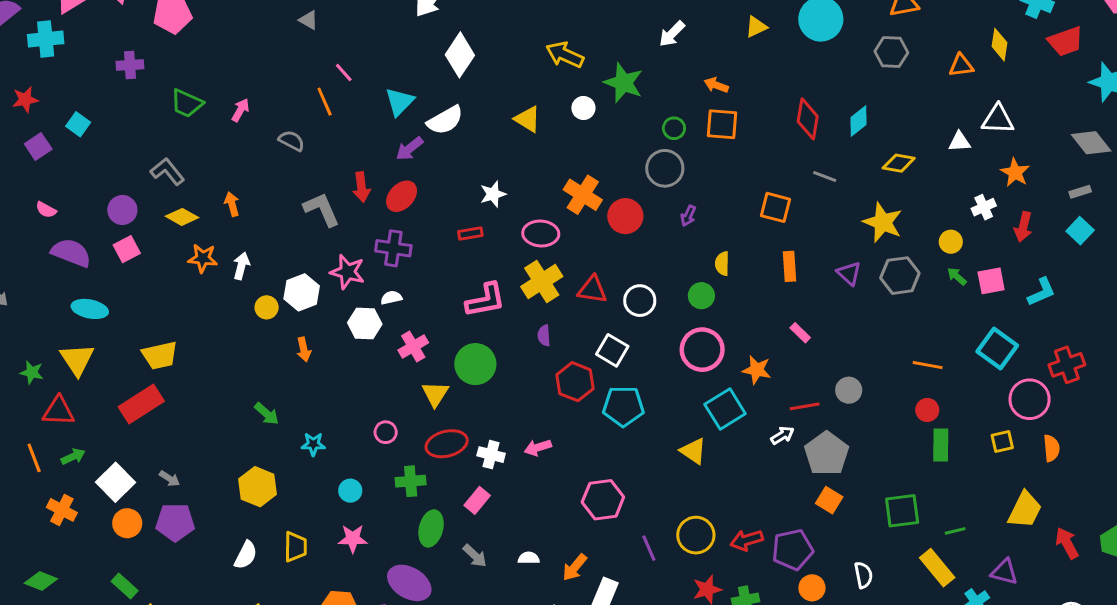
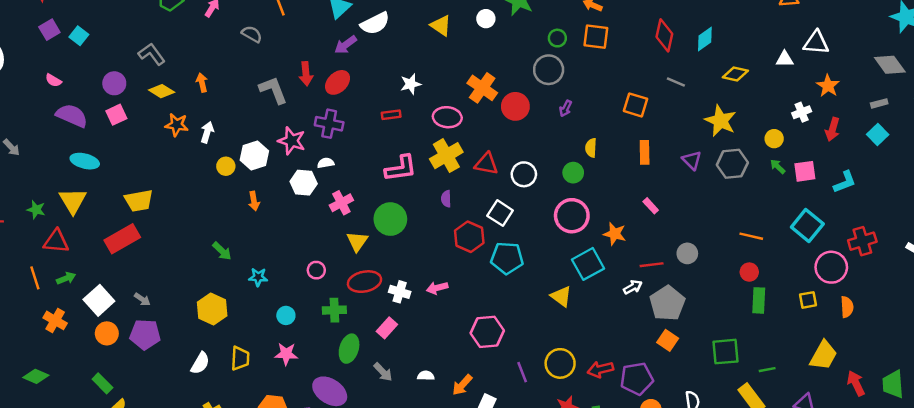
cyan square: (78, 124) -> (79, 36), moved

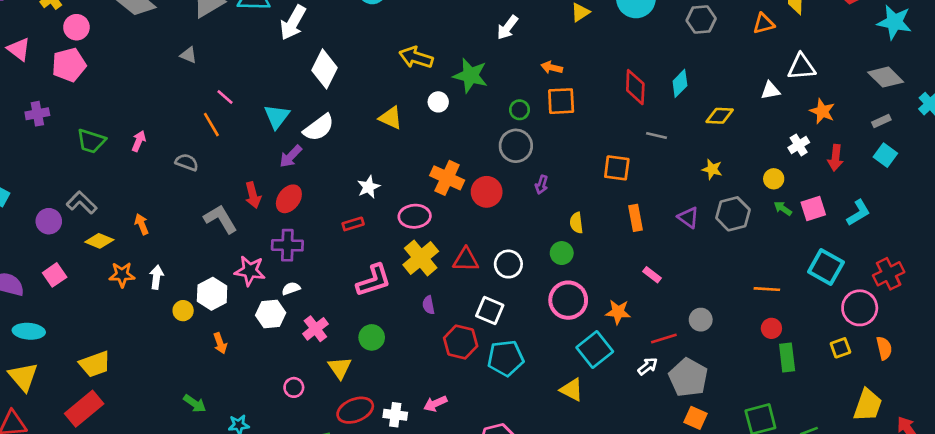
purple circle: (114, 83) -> (49, 221), moved
yellow star: (720, 121) -> (712, 169), size x0.6
green circle: (390, 219) -> (372, 337), size x0.7
pink circle: (316, 270) -> (294, 387), moved

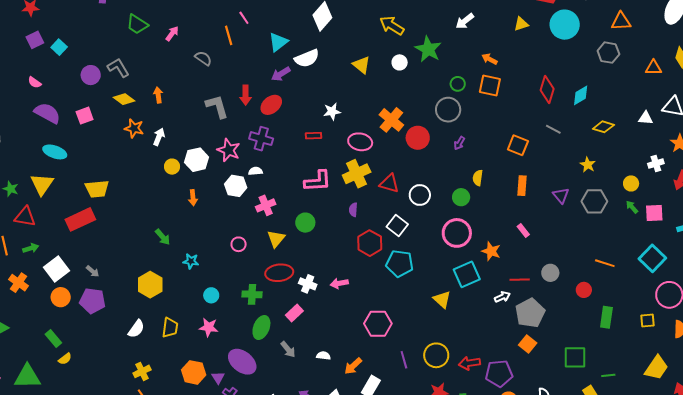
red circle: (771, 328) -> (584, 290), moved

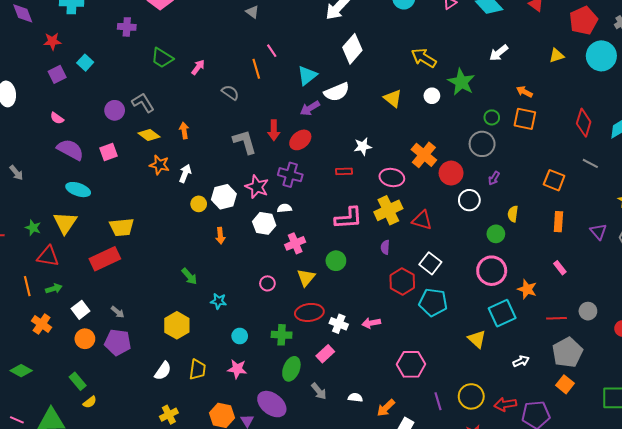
cyan square: (59, 47) -> (85, 63), moved
white circle: (420, 195) -> (469, 200), moved
white square: (56, 269) -> (80, 310), size x0.7
white arrow: (502, 297) -> (521, 361), moved

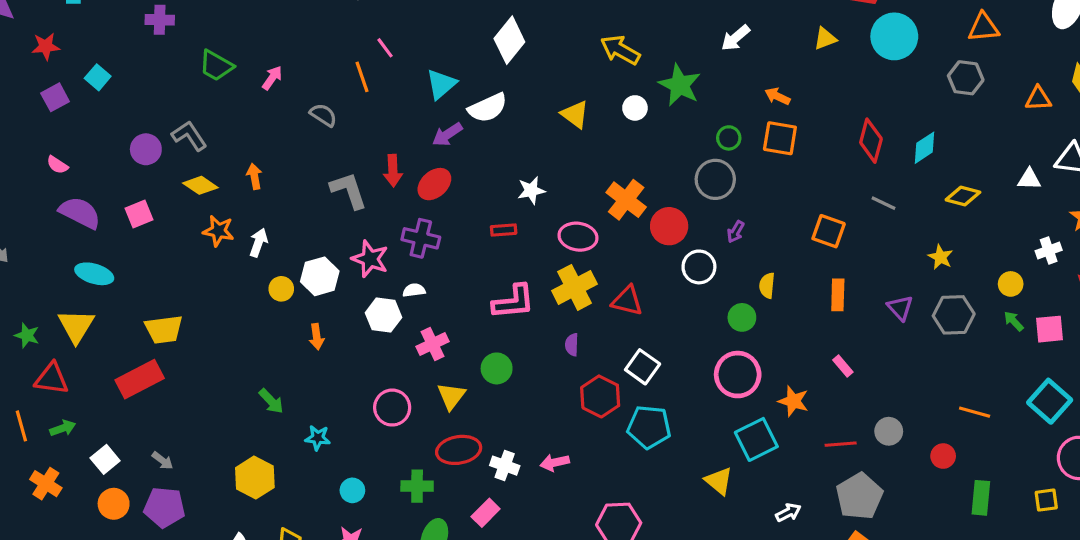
pink circle: (267, 283) -> (392, 408), size x1.5

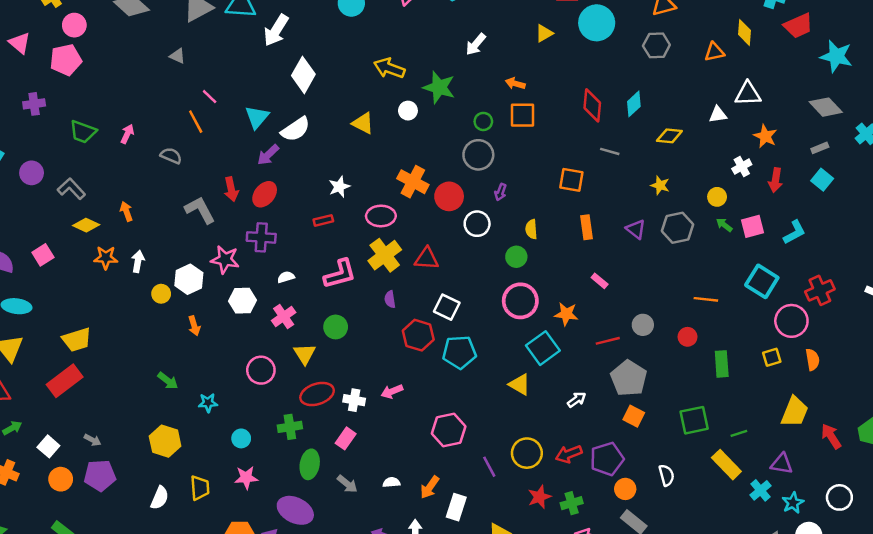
purple circle: (146, 149) -> (32, 173), moved
white semicircle: (414, 290) -> (286, 277), moved

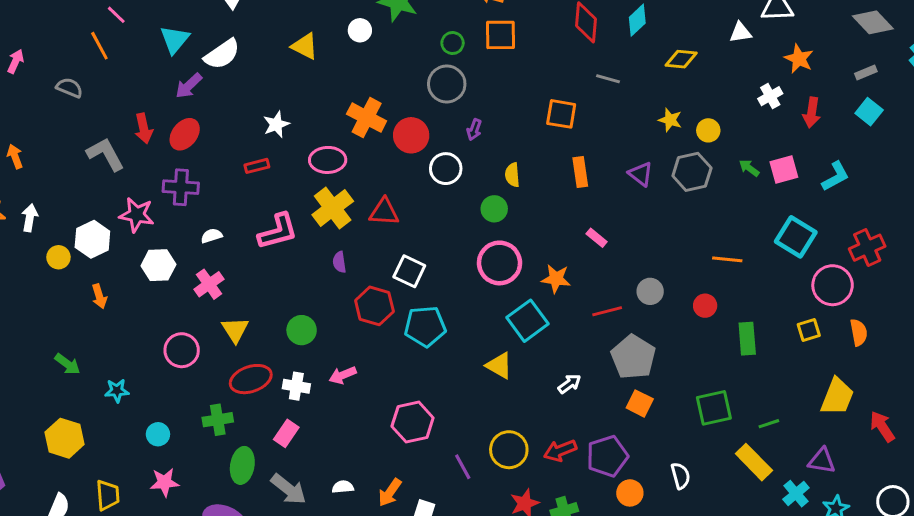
yellow circle: (717, 197) -> (708, 130), moved
green circle: (336, 327) -> (302, 330), moved
gray arrow: (347, 484) -> (289, 489), size x1.4

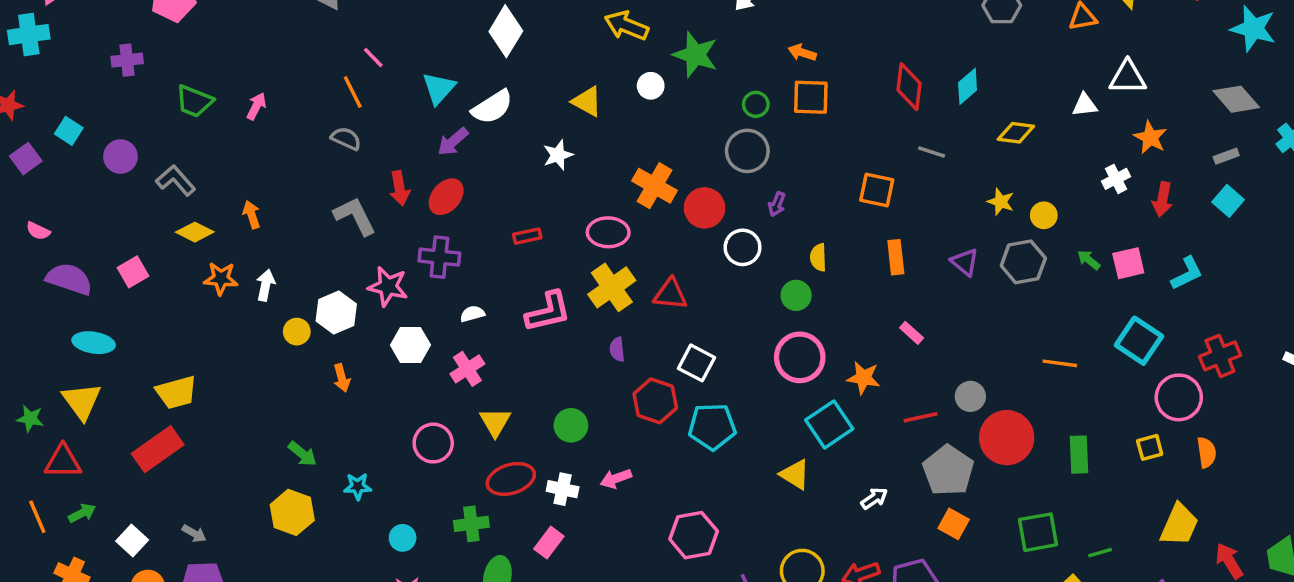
gray semicircle: (69, 88) -> (346, 139), moved
white star: (276, 124) -> (558, 155), moved
red circle: (705, 306) -> (1007, 438), moved, size x2.0
yellow hexagon: (65, 438) -> (292, 512), moved

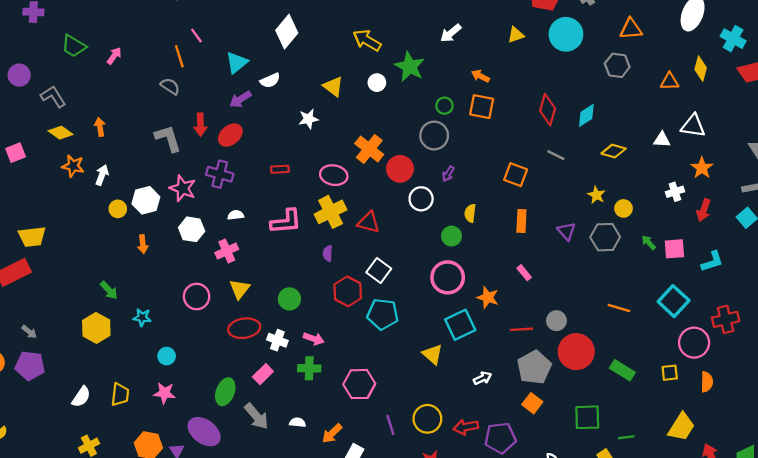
white semicircle: (492, 107) -> (270, 80), size x0.7
green rectangle: (1079, 455) -> (622, 370), turned -65
pink arrow: (616, 479) -> (314, 339), turned -150
green cross: (471, 524) -> (309, 368), moved

